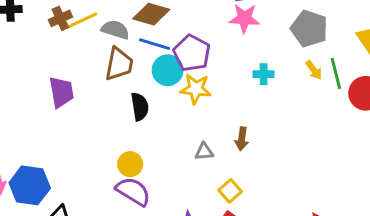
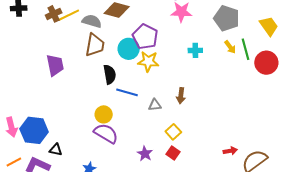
blue line: (155, 44) -> (127, 92), moved

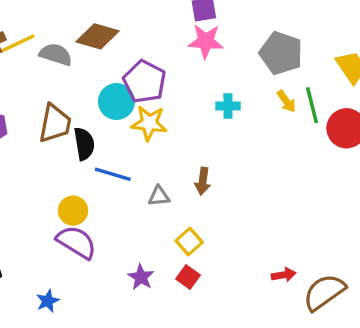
brown trapezoid: (95, 45) -> (55, 123), moved

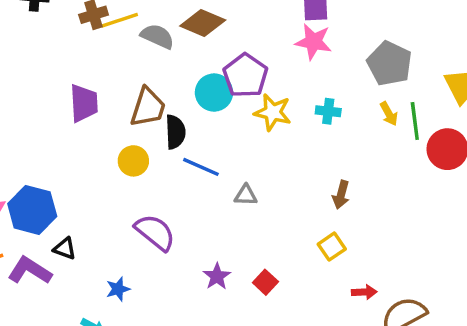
yellow star: (149, 123) -> (273, 112), moved
brown arrow: (203, 181) -> (341, 195), moved
yellow circle: (73, 211) -> (133, 161), moved
yellow square: (189, 242) -> (332, 247), moved

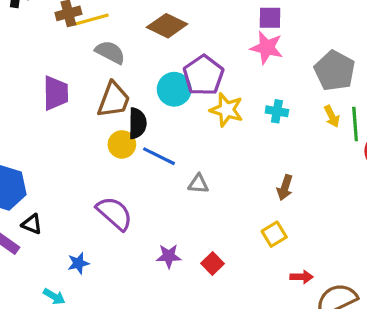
gray semicircle: (157, 36) -> (110, 52), moved
yellow circle: (133, 161) -> (122, 144), moved
purple star: (217, 276) -> (169, 256), turned 30

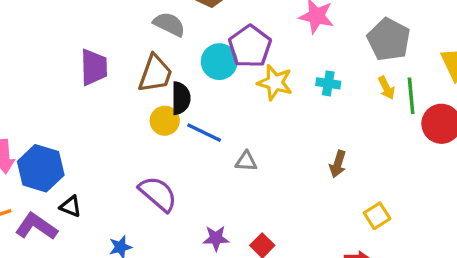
gray semicircle: (110, 52) -> (169, 24), moved
yellow square: (274, 234) -> (377, 216), moved

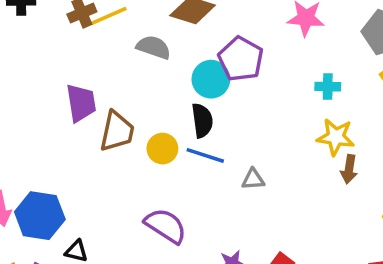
brown trapezoid: (155, 74) -> (117, 131), moved
yellow star: (275, 83) -> (336, 137), moved
black semicircle: (181, 98) -> (202, 120), moved

